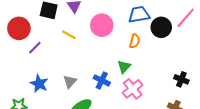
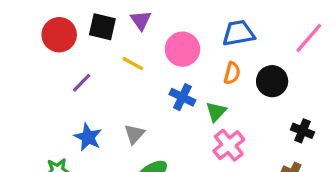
black circle: (161, 27) -> (272, 81), moved
red circle: (19, 28) -> (59, 35), moved
blue cross: (102, 80) -> (182, 97), moved

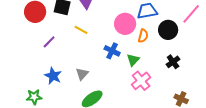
pink circle: (182, 49) -> (125, 24), moved
black circle: (272, 81) -> (168, 30), moved
black cross: (302, 131) -> (173, 62), moved, turned 32

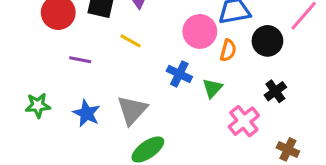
purple line: (49, 42) -> (80, 60), turned 56
gray triangle: (82, 74) -> (132, 110), size x1.5
pink cross: (141, 81) -> (244, 121), moved
green star: (34, 97) -> (38, 105), moved

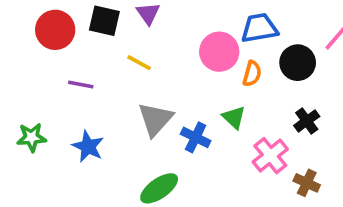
blue cross: (179, 74) -> (196, 137), moved
green triangle: (212, 88) -> (234, 117), turned -30
gray triangle: (132, 110) -> (155, 119), moved
brown cross: (288, 149) -> (307, 183), moved

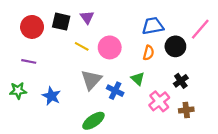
pink circle: (219, 52) -> (110, 47), moved
purple line: (81, 85) -> (29, 61), moved
brown cross: (307, 183) -> (186, 110), moved, turned -32

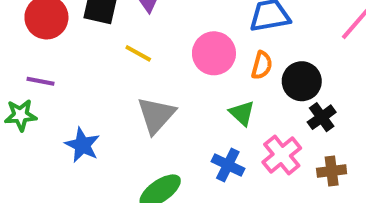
black circle: (175, 46) -> (302, 81), moved
pink circle: (110, 47) -> (214, 53), moved
green star: (18, 91) -> (21, 115), moved
blue cross: (115, 91) -> (228, 165), moved

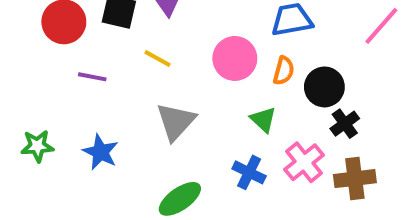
purple line: (40, 81) -> (92, 77), moved
green star: (21, 115) -> (37, 146), moved
brown cross: (332, 171) -> (355, 179), size x1.4

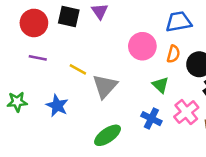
yellow line: (157, 58) -> (78, 69), moved
purple line: (92, 77) -> (38, 58), moved

